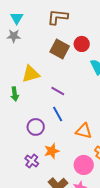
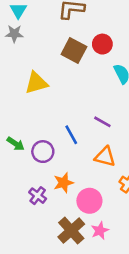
purple line: (58, 91) -> (102, 122), moved
green arrow: (15, 94) -> (16, 144), moved, turned -48
pink circle: (84, 165) -> (89, 201), moved

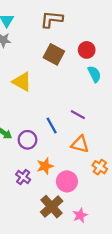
red circle: (102, 44) -> (87, 50), moved
yellow triangle: (36, 83) -> (22, 82), turned 45
pink star: (100, 231) -> (80, 215), moved

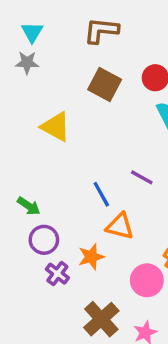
purple circle: (28, 140) -> (44, 240), moved
orange triangle: (80, 144) -> (120, 226), moved
pink circle: (67, 181) -> (147, 280), moved

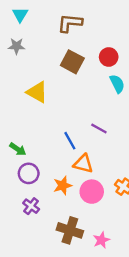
cyan triangle: (32, 32) -> (20, 15), moved
purple cross: (57, 274) -> (31, 206), moved
pink circle: (147, 280) -> (92, 192), moved
brown cross: (101, 319) -> (70, 230), turned -30

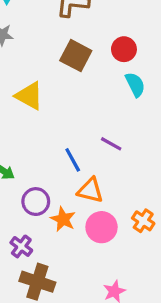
purple circle: (29, 173) -> (36, 202), moved
orange star: (63, 186) -> (63, 219), turned -30
brown cross: (70, 230) -> (37, 282), moved

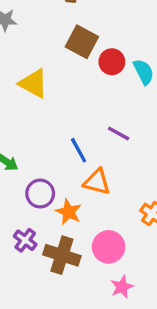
red circle: (124, 49) -> (112, 62), moved
pink circle: (102, 227) -> (109, 247), moved
brown cross: (37, 282) -> (62, 255), moved

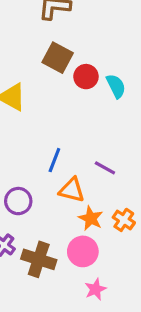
purple line: (119, 133) -> (105, 168), moved
blue line: (79, 150) -> (54, 160), turned 50
orange star: (69, 212) -> (91, 218), moved

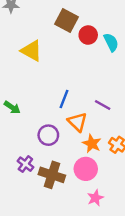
orange triangle: (72, 190) -> (77, 122), turned 30
purple circle: (18, 201) -> (48, 135), moved

